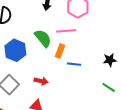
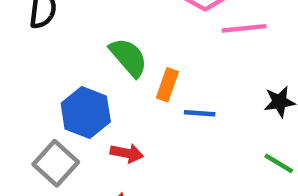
pink line: (66, 31) -> (244, 28), moved
blue hexagon: (15, 50) -> (86, 112), moved

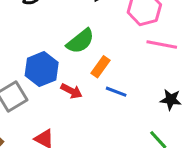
green semicircle: (128, 57) -> (80, 41), turned 76
red arrow: (127, 153) -> (71, 91), moved

